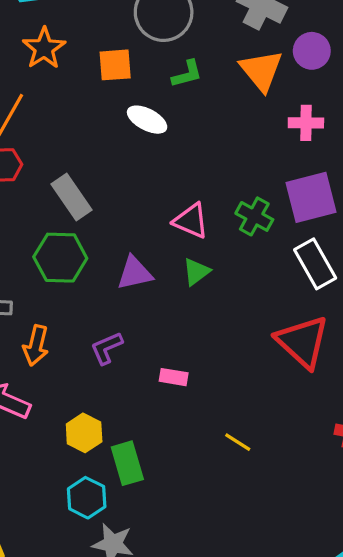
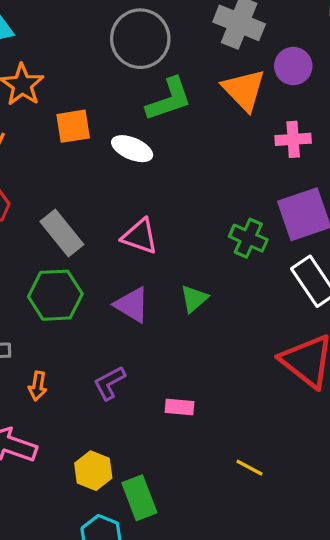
orange square: (115, 65) -> (73, 126), moved
green L-shape: (187, 74) -> (169, 99), size x1.5
pink triangle: (191, 221) -> (140, 236), moved
purple triangle: (135, 273) -> (132, 305), turned 48
orange arrow: (36, 345) -> (38, 386), size x0.7

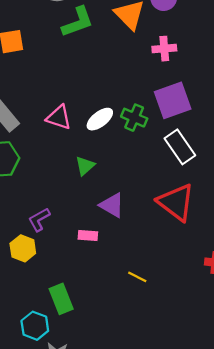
white ellipse: (132, 149) -> (100, 119), moved, turned -60
green triangle: (194, 299) -> (85, 166), moved
purple triangle: (132, 305) -> (112, 205), moved
yellow hexagon: (93, 471) -> (23, 248), moved

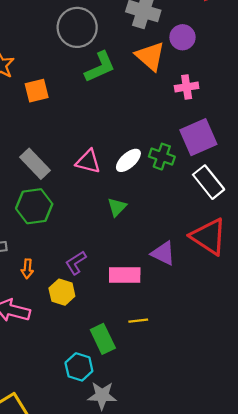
purple triangle: (112, 205) -> (163, 253), moved
pink rectangle: (88, 235) -> (125, 275), size x1.6
yellow line: (137, 277) -> (138, 321), moved, turned -30

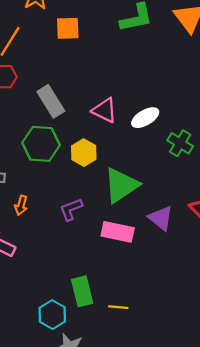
green cross: (162, 157) -> (180, 143), moved
green triangle: (117, 207) -> (121, 185), moved, size x1.8
yellow hexagon: (62, 292) -> (84, 153), moved
yellow line: (138, 321) -> (118, 307), moved

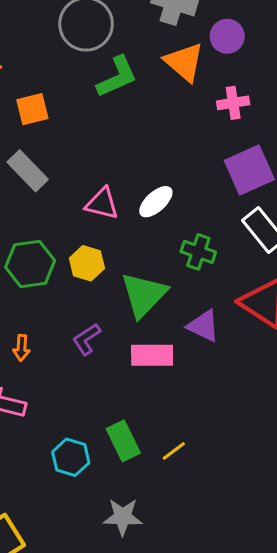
gray rectangle: (51, 101) -> (28, 171), moved
green cross: (180, 143) -> (198, 252), moved
yellow line: (118, 307) -> (174, 451), turned -30
cyan hexagon: (52, 315) -> (71, 457), moved

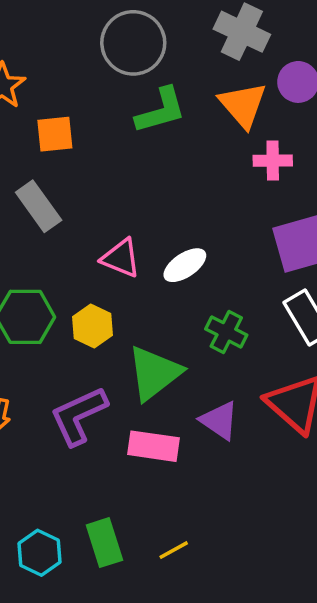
pink cross: (233, 103) -> (273, 161), moved
purple L-shape: (86, 339) -> (79, 416), size x1.6
yellow line: (174, 451) -> (174, 550), moved

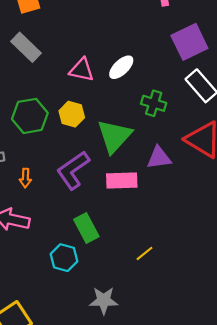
purple triangle: (219, 420) -> (159, 158), turned -32
green rectangle: (104, 543) -> (86, 228), moved
yellow line: (174, 550) -> (145, 253), moved

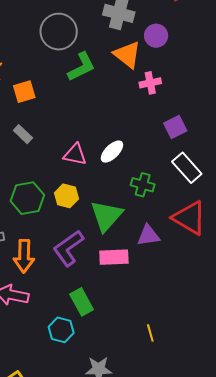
purple square: (189, 42) -> (175, 127), size x0.7
gray rectangle: (26, 47) -> (23, 134), size x0.7
orange arrow: (25, 178) -> (24, 256), size x1.8
yellow line: (145, 253) -> (150, 333), moved, turned -66

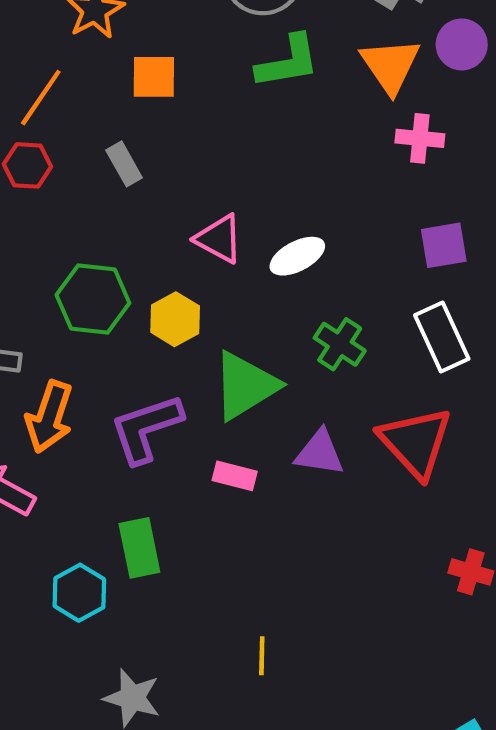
pink rectangle: (114, 257) -> (235, 476), size x0.7

